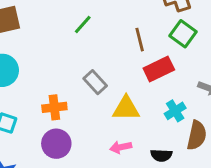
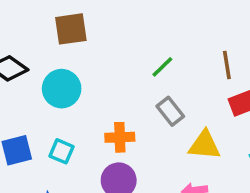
green line: (83, 24) -> (162, 67), moved

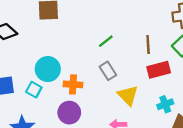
cyan circle: (62, 89) -> (48, 69), moved
yellow triangle: (204, 145) -> (128, 95), turned 35

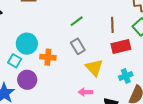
purple circle: (69, 113) -> (27, 80), moved

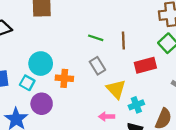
green line: (77, 21) -> (96, 38), turned 56
brown line: (112, 25) -> (123, 41), moved
cyan cross: (126, 76) -> (136, 105), moved

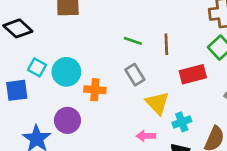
cyan square: (27, 83) -> (37, 67), moved

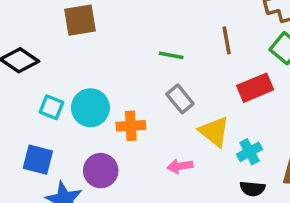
brown line: (166, 44) -> (227, 40), moved
blue square: (17, 90) -> (38, 160), moved, turned 30
pink arrow: (146, 136) -> (180, 166), moved

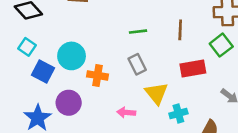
green line: (171, 55) -> (138, 32), turned -30
cyan square: (51, 107) -> (27, 47), moved
blue square: (38, 160) -> (43, 71), moved

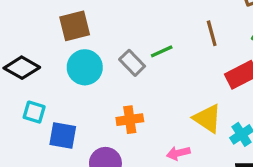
cyan circle: (72, 56) -> (85, 67), moved
gray rectangle: (137, 64) -> (132, 63), moved

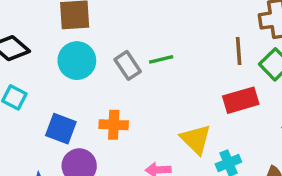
brown line: (212, 33) -> (239, 51), moved
blue square: (63, 136) -> (61, 129), moved

